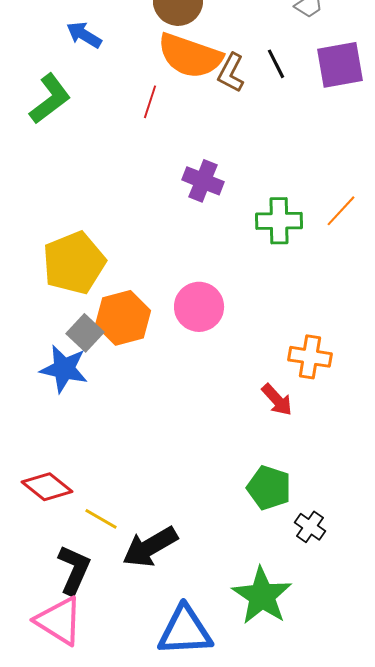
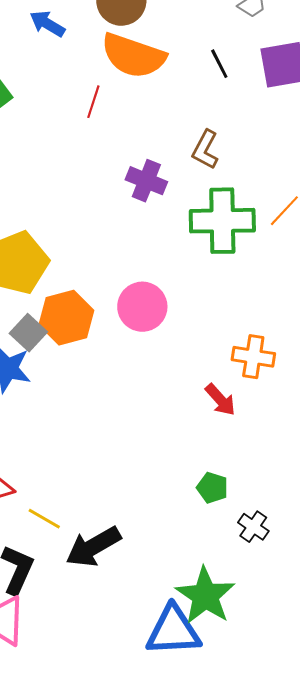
blue arrow: (84, 35) -> (47, 24), moved
brown L-shape: (231, 73) -> (205, 150), moved
green cross: (279, 221) -> (222, 221), size x1.4
green pentagon: (269, 488) -> (212, 488), size x0.7
blue triangle: (185, 631) -> (173, 631), moved

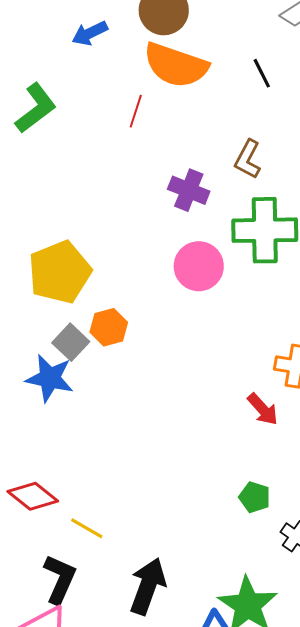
blue arrow: (47, 24) -> (90, 33), turned -57
pink circle: (142, 307) -> (199, 266), moved
orange hexagon: (66, 318) -> (109, 327), size x0.7
black arrow: (93, 547) -> (148, 586), moved, turned 140

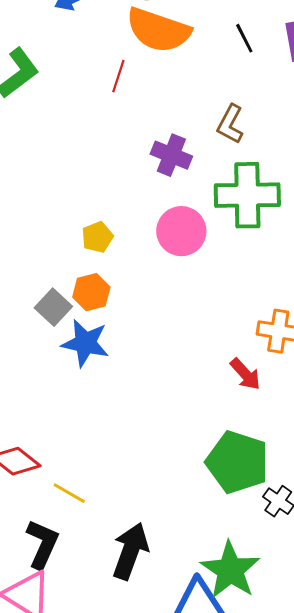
yellow pentagon: (60, 272) -> (97, 237), moved, size x0.5
blue star: (50, 378) -> (85, 343), moved
green pentagon: (255, 497) -> (237, 462), size x2.0

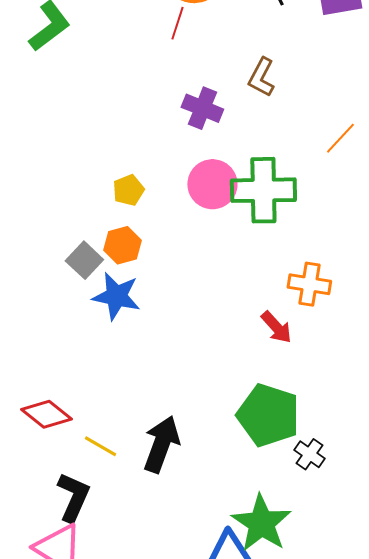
red line: (118, 76) -> (177, 23), moved
green cross: (247, 195) -> (263, 190), moved
black arrow: (130, 551) -> (161, 444), moved

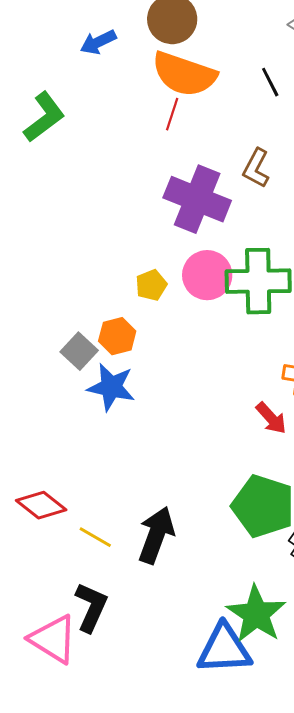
purple cross: (202, 108) -> (197, 199), size x1.6
yellow pentagon: (128, 190) -> (151, 285), moved
black L-shape: (73, 497) -> (91, 607), moved

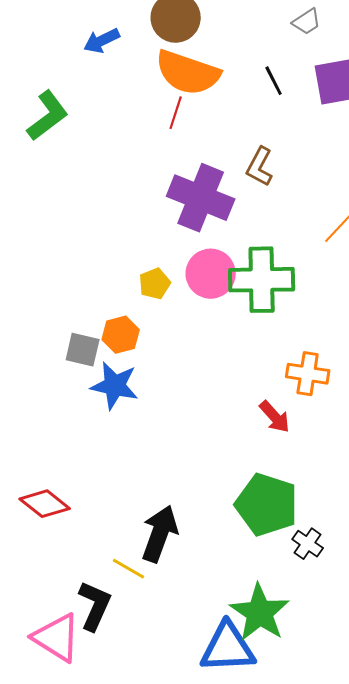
gray square: (79, 351) -> (83, 350), turned -30
yellow line: (95, 537) -> (129, 569), moved

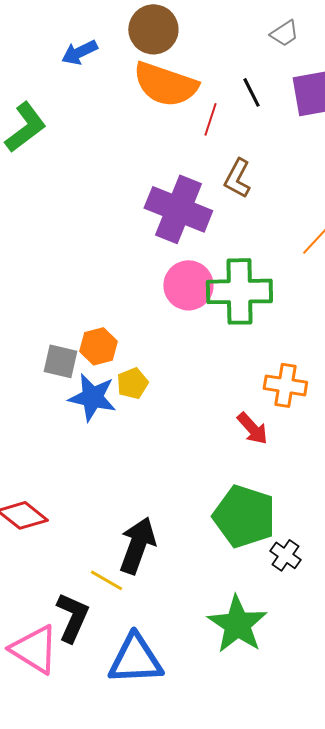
red line: (176, 113) -> (210, 119), moved
yellow pentagon: (155, 284) -> (132, 383), moved
blue triangle: (228, 648) -> (135, 659), moved

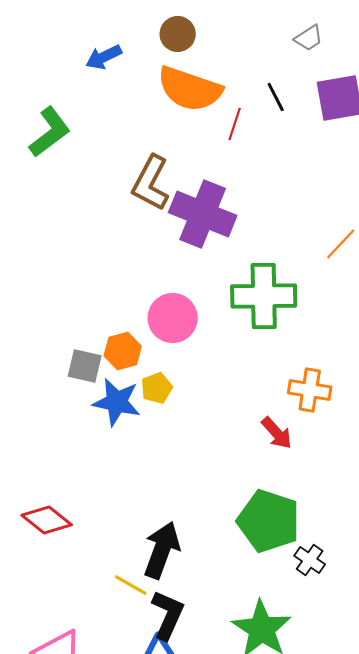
brown circle: (153, 29) -> (178, 34), size x0.7
brown L-shape: (237, 178) -> (151, 183), moved, size x1.4
pink circle: (188, 285) -> (173, 318), moved
black L-shape: (72, 617) -> (168, 615), moved

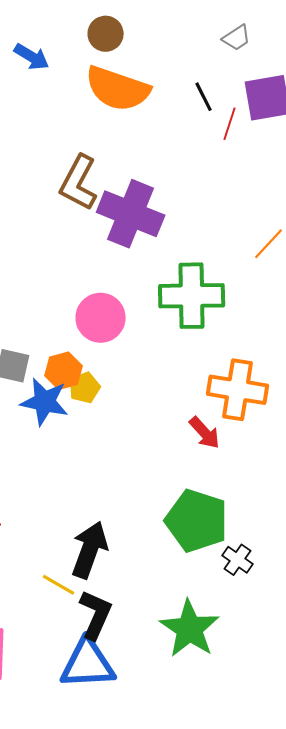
blue arrow: (104, 57) -> (32, 57), turned -123
red line: (235, 124) -> (230, 124), moved
orange hexagon: (123, 351) -> (64, 371), moved
orange cross: (310, 390) -> (238, 390), size x1.4

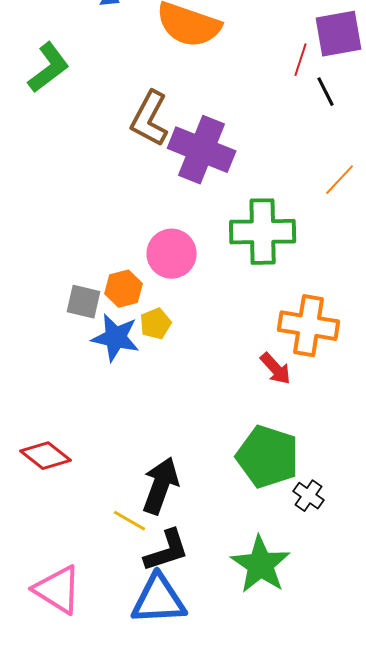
black line: (204, 97) -> (326, 92), moved
orange hexagon: (64, 371) -> (124, 289), moved
black L-shape: (96, 615) -> (167, 551), turned 48

